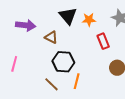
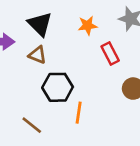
black triangle: (68, 16) -> (40, 24), moved
brown line: (51, 84) -> (32, 125), moved

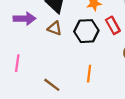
black hexagon: (58, 87) -> (86, 31), moved

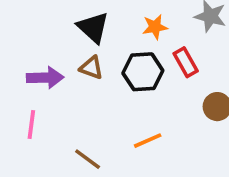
purple arrow: (25, 19) -> (45, 78), moved
orange line: (89, 74) -> (148, 141), turned 60

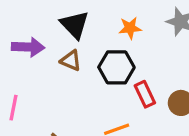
red rectangle: (186, 62) -> (145, 94), moved
purple arrow: (45, 78) -> (28, 47), moved

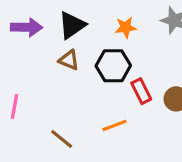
black triangle: (75, 25) -> (72, 25), turned 40
purple arrow: (28, 47) -> (26, 27), moved

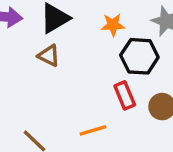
black hexagon: (113, 66) -> (139, 56), moved

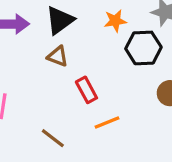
red rectangle: (125, 95) -> (86, 90), moved

